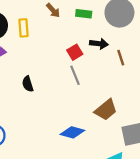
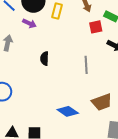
red square: (75, 52) -> (96, 27), moved

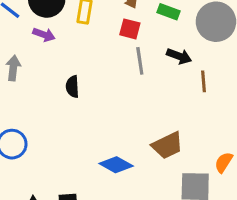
red square: (96, 27) -> (130, 29), moved, turned 32
gray line: (86, 65) -> (140, 61), moved

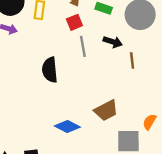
red square: (130, 29) -> (74, 22), turned -35
black semicircle: (72, 87) -> (50, 70), moved, size x1.5

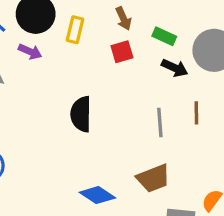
black arrow: (113, 42) -> (175, 68), moved
gray line: (83, 46) -> (160, 122), moved

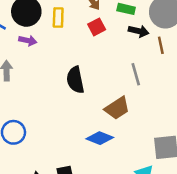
brown line: (196, 113) -> (161, 45), moved
brown trapezoid: (153, 178) -> (117, 108), moved

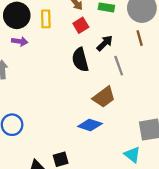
black arrow: (139, 31) -> (105, 43), moved, turned -54
black semicircle: (75, 80) -> (80, 60), moved

